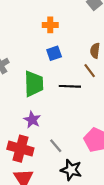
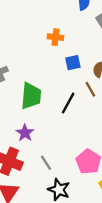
blue square: (54, 53) -> (73, 63), moved
black line: (70, 86) -> (68, 103), turned -70

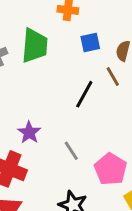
green trapezoid: (31, 96) -> (35, 46), moved
gray line: (46, 163) -> (71, 151), moved

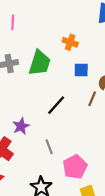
brown line: (113, 76) -> (92, 99), turned 40
black line: (84, 94) -> (56, 105), moved

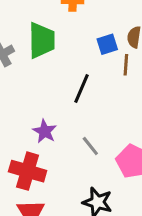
blue square: (81, 70) -> (107, 44), moved

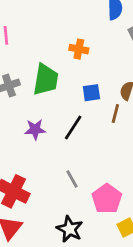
blue square: (107, 44) -> (91, 93), moved
purple star: (45, 131) -> (35, 129), moved, turned 30

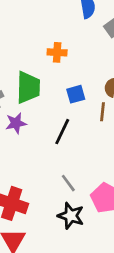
purple star: (35, 129) -> (16, 123), moved
black star: (70, 229) -> (71, 216), moved

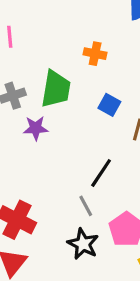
blue square: (76, 94) -> (109, 105), turned 36
black line: (62, 132) -> (101, 173), moved

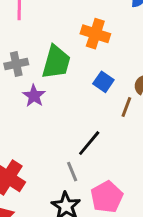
orange cross: (95, 54) -> (95, 34), size x1.4
purple star: (36, 128) -> (34, 96), turned 30

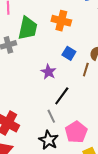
green trapezoid: (56, 62) -> (28, 28), moved
purple star: (34, 96) -> (49, 72), moved

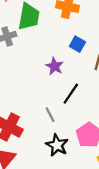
gray line: (51, 116) -> (50, 115), moved

